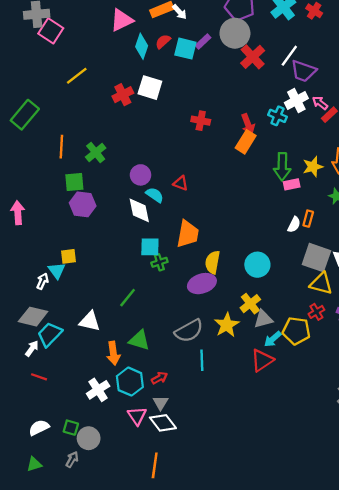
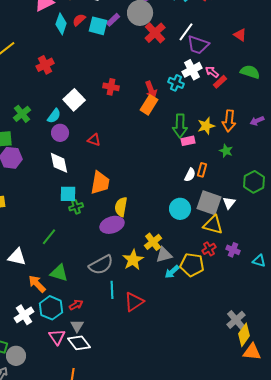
white square: (150, 88) -> (74, 100), moved, turned 30
cyan semicircle: (155, 195) -> (54, 116), moved, turned 91
cyan circle: (257, 265) -> (180, 209), moved
orange arrow: (113, 353) -> (37, 284), turned 144
red triangle: (262, 360) -> (134, 302), moved

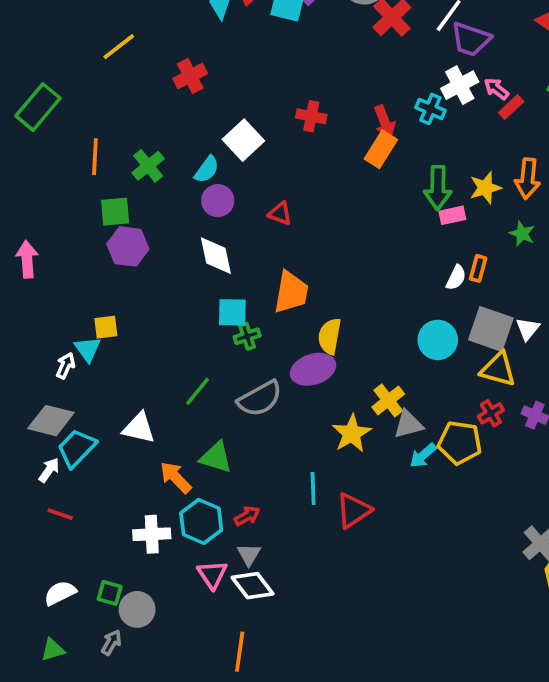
gray semicircle: (101, 265) -> (260, 399), moved
white cross: (24, 315) -> (152, 534), turned 30

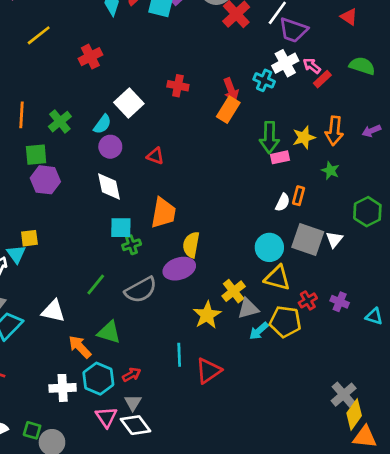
yellow triangle: (498, 369) -> (277, 278), moved

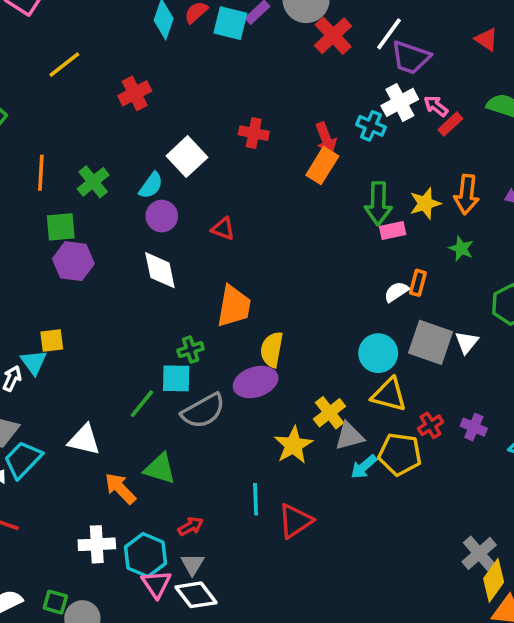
white semicircle: (283, 202) -> (396, 292), turned -150
cyan square: (121, 228) -> (176, 378), moved
cyan hexagon: (98, 379) -> (146, 555), moved

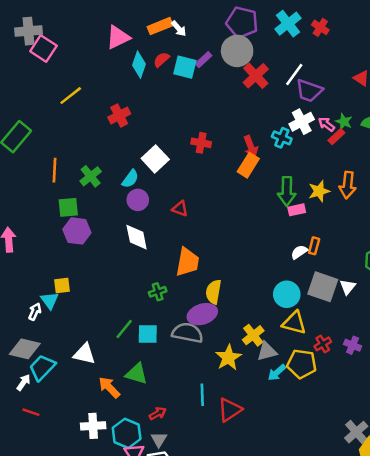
green star: (461, 249) -> (344, 122), moved
cyan square: (176, 378) -> (148, 334), moved
gray semicircle: (203, 411) -> (187, 333), moved, turned -140

